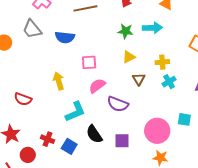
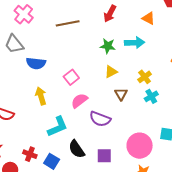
blue semicircle: (65, 37) -> (36, 63), moved
pink square: (89, 62) -> (71, 77), turned -35
yellow cross: (162, 62) -> (145, 77), turned -32

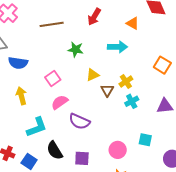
green star: (108, 46) -> (76, 50), moved
brown triangle: (121, 94) -> (107, 90), moved
pink circle: (140, 146) -> (118, 150), size x0.7

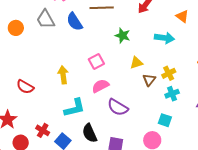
blue semicircle: (18, 63) -> (75, 22), moved, turned 42
cyan square: (145, 140) -> (165, 120), moved

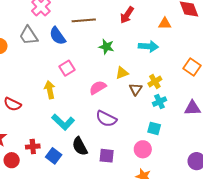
orange triangle: (182, 16) -> (165, 24), turned -32
pink square: (96, 61) -> (67, 68), moved
pink semicircle: (100, 86) -> (98, 88), moved
cyan L-shape: (75, 108) -> (63, 122), turned 60
red cross: (43, 130) -> (33, 147), turned -32

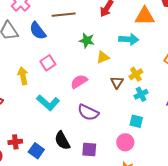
orange triangle: (165, 24) -> (145, 16), size x1.5
yellow triangle: (122, 73) -> (103, 57), moved
yellow arrow: (50, 90) -> (23, 76), moved
cyan L-shape: (63, 122) -> (48, 103), moved

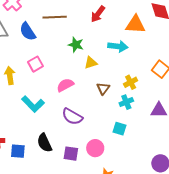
yellow cross: (136, 74) -> (131, 82), moved
pink circle: (125, 142) -> (95, 148), moved
blue square: (36, 151) -> (18, 151), turned -35

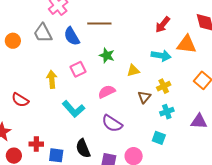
red arrow: (98, 14) -> (163, 25), moved
orange triangle: (135, 24) -> (187, 44), moved
green star: (76, 45) -> (107, 55), moved
yellow cross: (131, 82) -> (164, 86), moved

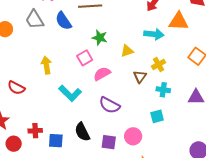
pink square: (78, 69) -> (85, 58), moved
cyan cross: (167, 112) -> (163, 90), turned 32
cyan square: (159, 138) -> (157, 116), turned -32

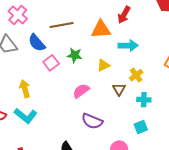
orange triangle: (179, 21) -> (101, 29), moved
pink square: (85, 58) -> (51, 63), moved
cyan L-shape: (70, 93) -> (26, 116), moved

